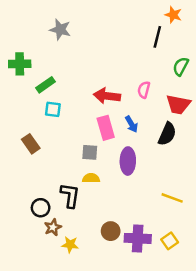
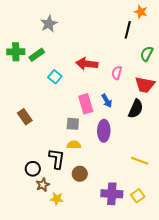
gray star: (60, 30) -> (49, 24), turned 30
green rectangle: (45, 85) -> (37, 55), moved
red arrow: (107, 96) -> (87, 64), moved
cyan square: (53, 109) -> (55, 77), moved, turned 32
brown circle: (111, 231) -> (80, 174), moved

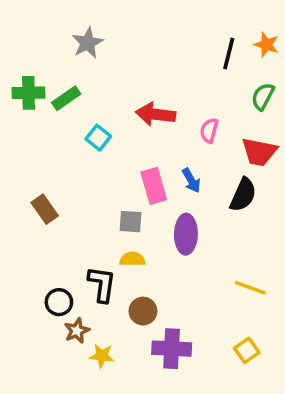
orange star: (141, 12) -> (266, 45), moved
purple cross: (112, 194) -> (172, 349), moved

